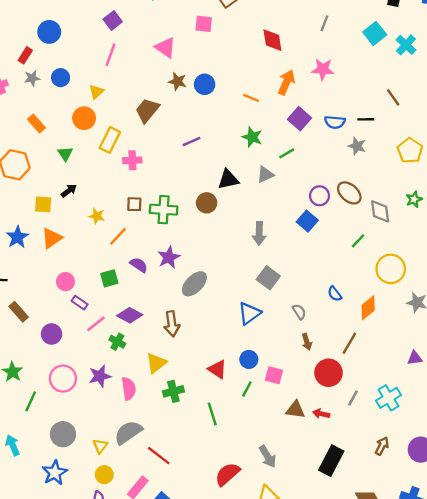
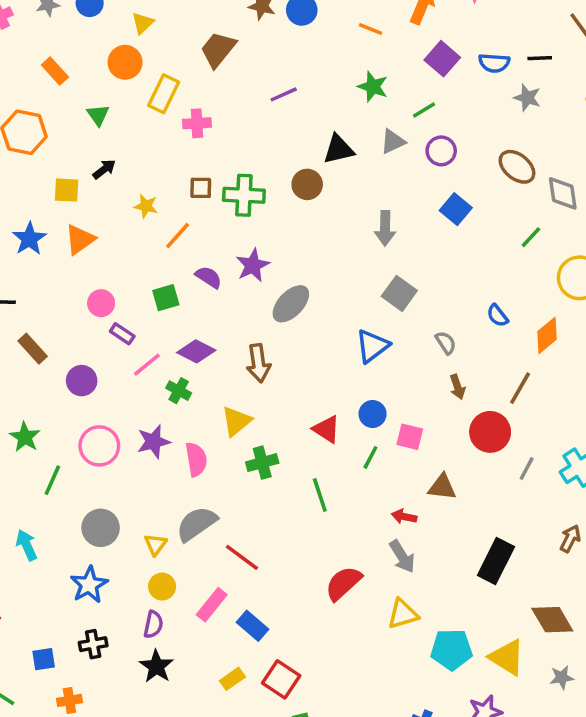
purple circle: (320, 196) -> (441, 151), moved
red arrow: (321, 414) -> (404, 517), moved

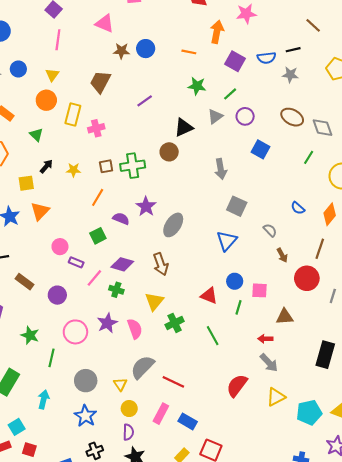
yellow star: (146, 206) -> (73, 170), moved
cyan arrow: (27, 545) -> (44, 400), turned 48

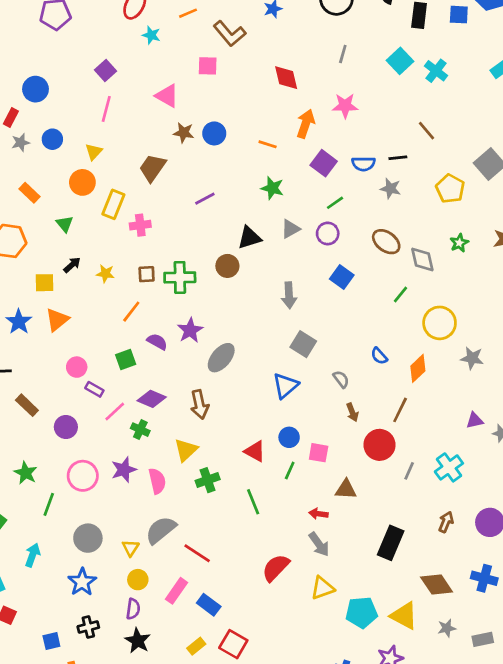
green line: (230, 94) -> (335, 203), moved

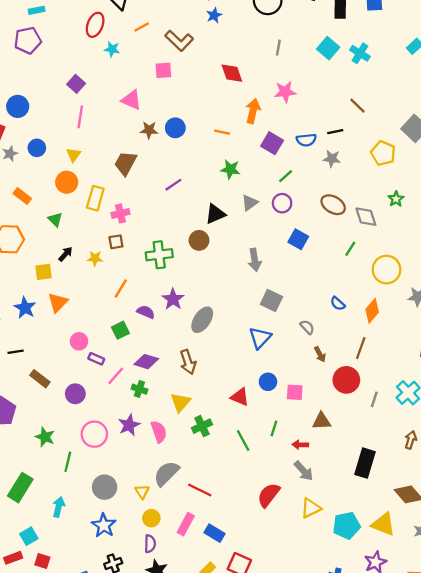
brown square: (147, 274) -> (116, 242), moved
green line: (290, 470) -> (274, 428), moved

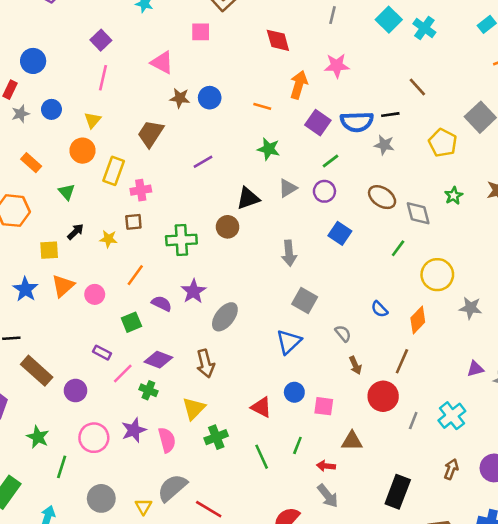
blue semicircle: (306, 140) -> (357, 122), size x1.4
pink circle: (79, 341) -> (95, 294), moved
brown rectangle: (40, 379) -> (37, 371), size x1.4

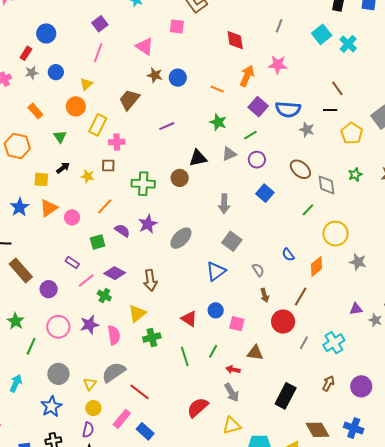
black line: (390, 115) -> (330, 110), moved
green line: (330, 161) -> (250, 135), moved
gray ellipse: (225, 317) -> (181, 238), moved

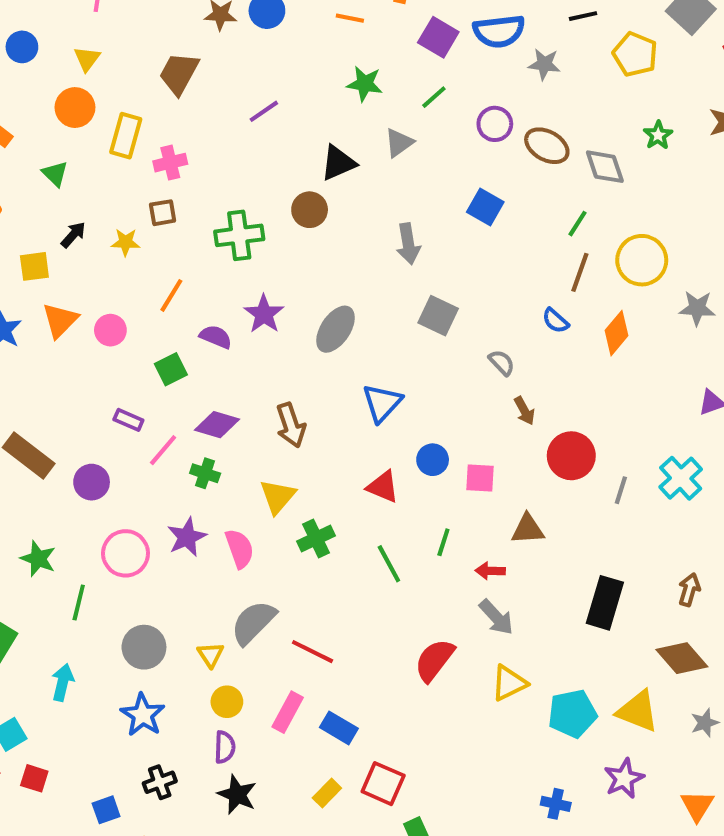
purple circle: (257, 160) -> (495, 124), moved
blue triangle: (216, 271) -> (382, 403), moved
brown line: (301, 297) -> (580, 272), moved
brown arrow: (328, 383) -> (689, 590), moved

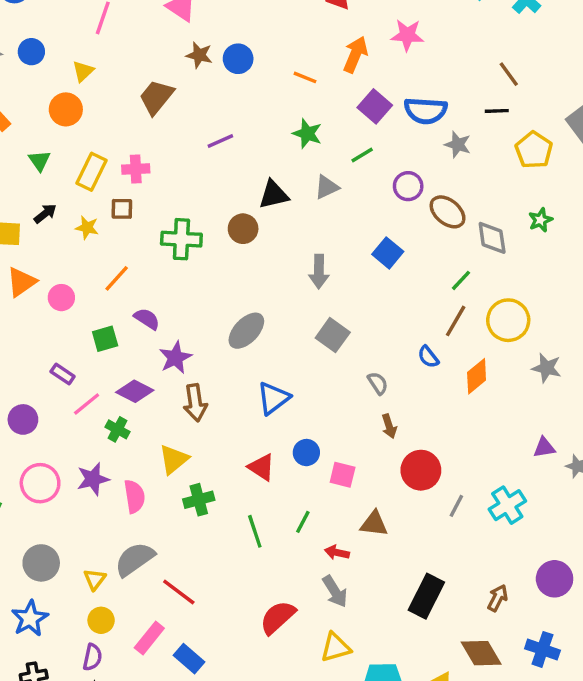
yellow rectangle: (126, 136) -> (92, 172), moved
purple star: (264, 314) -> (175, 358), moved

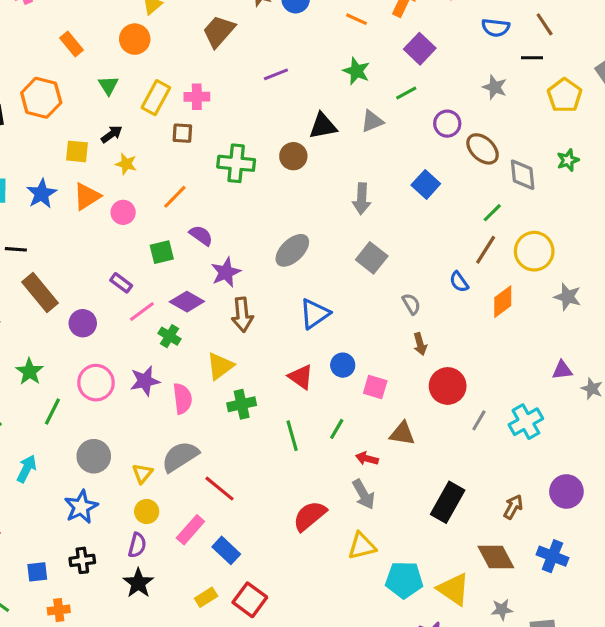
blue semicircle: (426, 111) -> (496, 28), moved, size x0.7
yellow star: (87, 228) -> (126, 164), moved

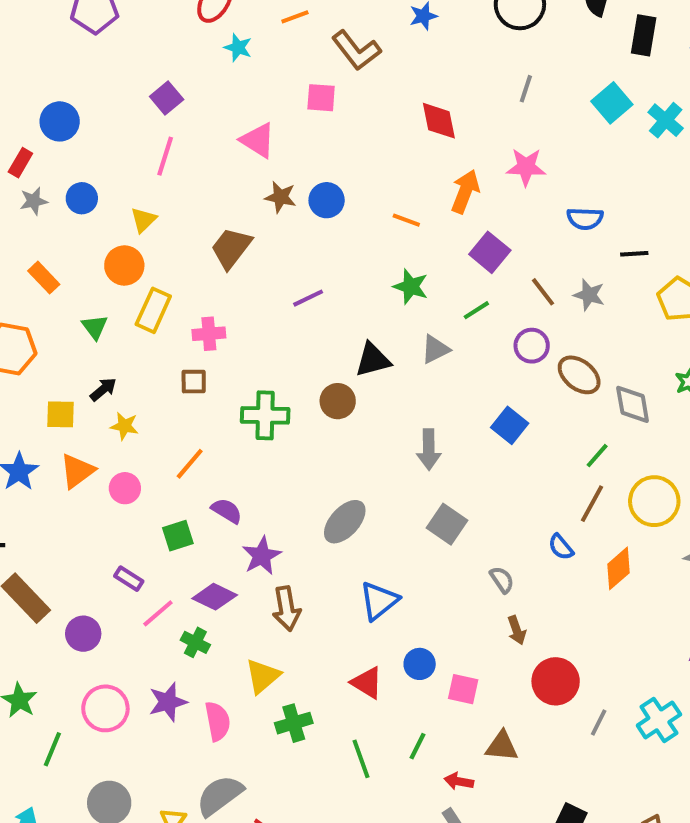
brown line: (545, 24) -> (543, 292), moved
yellow rectangle: (156, 98) -> (153, 310), moved

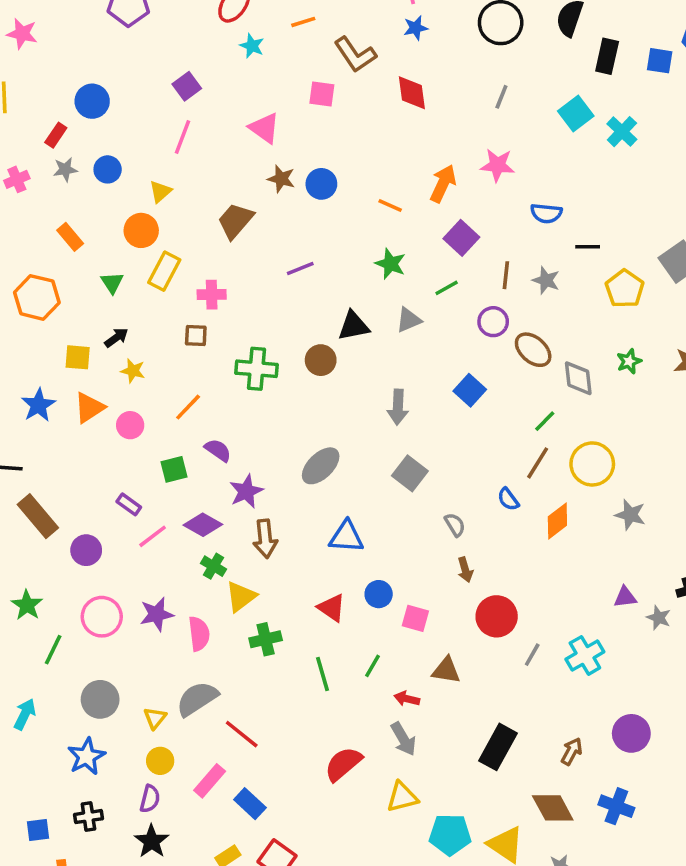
red diamond: (439, 121) -> (412, 93), moved
brown line: (543, 292) -> (506, 275), turned 40
blue triangle: (379, 601) -> (346, 537), turned 39
green cross: (195, 642) -> (213, 566), moved

